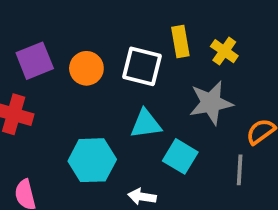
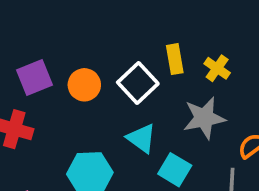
white square: (142, 66) -> (138, 83), turned 33
cyan triangle: (146, 124) -> (141, 138), turned 44

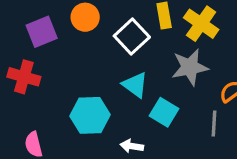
yellow cross: (217, 68) -> (201, 24), size x1.5
orange circle: (84, 85) -> (85, 17), moved

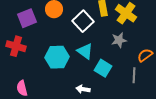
gray star: (190, 67) -> (119, 40), size x0.7
cyan hexagon: (90, 115) -> (57, 57), moved

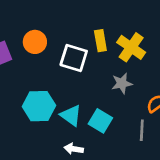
white square: (83, 21) -> (74, 58), turned -30
cyan triangle: (85, 51) -> (71, 115), moved

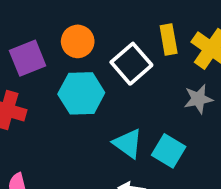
white square: (74, 58) -> (131, 64), turned 32
cyan hexagon: (39, 106) -> (81, 93), moved

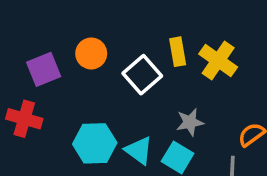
cyan hexagon: (81, 93) -> (95, 143), moved
gray star: (198, 99) -> (190, 122), moved

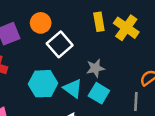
white square: (142, 75) -> (60, 44), moved
gray star: (190, 122) -> (95, 68), moved

